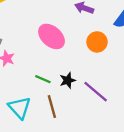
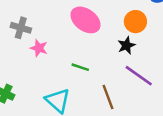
black star: (68, 80) -> (126, 45), moved
brown line: (52, 107) -> (108, 97), moved

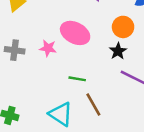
pink star: (39, 48) -> (48, 48), moved
brown line: (108, 97) -> (93, 105), moved

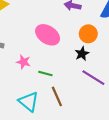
pink star: (48, 48) -> (23, 62), moved

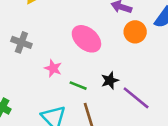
orange circle: (88, 34) -> (135, 32), moved
black star: (82, 54) -> (110, 80), moved

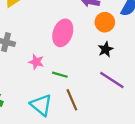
pink ellipse: (86, 39) -> (63, 33), turned 75
black star: (110, 80) -> (106, 49), moved

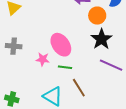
pink ellipse: (63, 33) -> (61, 45), moved, turned -45
black star: (106, 49) -> (101, 39), size x1.5

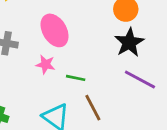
pink ellipse: (61, 45) -> (55, 30), moved

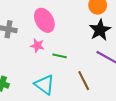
brown line: (93, 108) -> (84, 81), moved

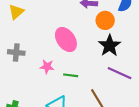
pink ellipse: (44, 20) -> (66, 39), moved

